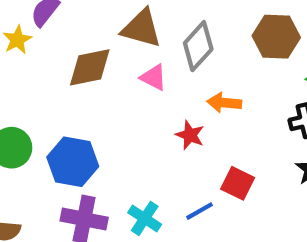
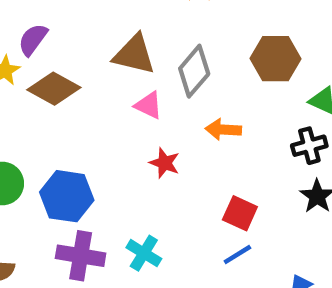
brown diamond: (90, 67) -> (54, 89), moved, turned 42
red star: (190, 135) -> (165, 163), moved
blue line: (200, 211) -> (237, 254), moved

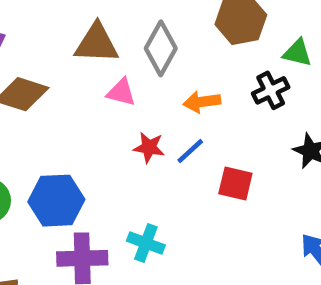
black cross: (309, 146) -> (271, 90), moved
blue line: (237, 254) -> (190, 151), moved

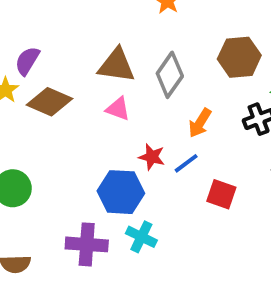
pink triangle: (121, 92) -> (118, 109), moved
orange arrow: (202, 102) -> (200, 123), turned -56
blue hexagon: (56, 201) -> (121, 192), moved

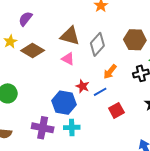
purple semicircle: (27, 61) -> (25, 19), moved
red square: (221, 194) -> (116, 110), turned 35
cyan cross: (141, 237) -> (72, 127), turned -35

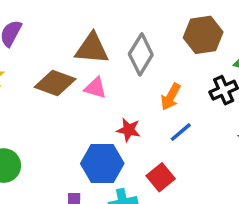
brown diamond: (33, 51) -> (55, 83), moved
blue line: (100, 92) -> (181, 132), moved
red square: (116, 110) -> (161, 177), moved

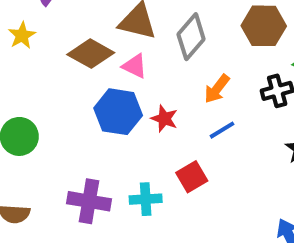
blue hexagon: (102, 163) -> (118, 112), moved

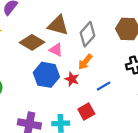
orange arrow: (217, 89) -> (85, 62), moved

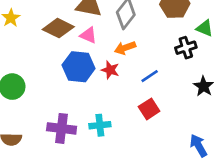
orange arrow: (85, 62) -> (125, 48), turned 35
red square: (86, 112) -> (149, 109), moved

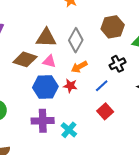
black cross: (186, 48) -> (118, 64), moved
cyan cross: (100, 125) -> (69, 130), turned -35
purple cross: (62, 128) -> (43, 121), moved

